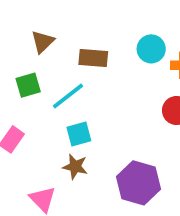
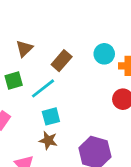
brown rectangle: (93, 58) -> (62, 61), turned -54

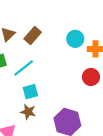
brown rectangle: (62, 61) -> (33, 35), moved

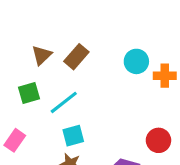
red circle: (91, 77) -> (158, 140), moved

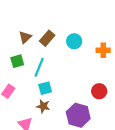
cyan circle: (136, 61) -> (74, 41), moved
cyan line: (64, 102) -> (39, 67), turned -30

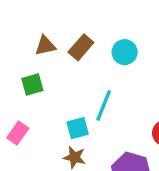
brown triangle: (25, 37) -> (45, 46), turned 32
cyan line: (39, 67) -> (104, 106), moved

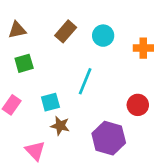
brown triangle: (45, 46) -> (17, 30), moved
cyan square: (78, 128) -> (50, 102), moved

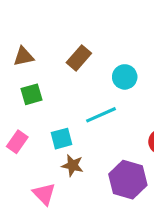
cyan circle: (103, 36) -> (125, 77), moved
cyan line: (85, 81) -> (101, 115), turned 44

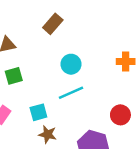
brown rectangle: (79, 58) -> (53, 24), moved
cyan circle: (125, 77) -> (71, 64), moved

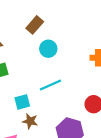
cyan circle: (71, 64) -> (48, 49), moved

